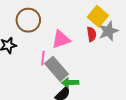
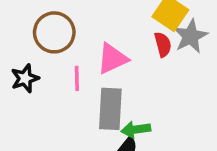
pink line: (43, 58) -> (77, 78), moved
gray rectangle: (57, 69) -> (110, 109), turned 50

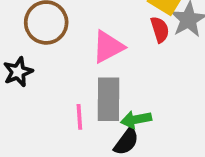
pink line: (77, 78) -> (79, 117), moved

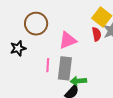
pink line: (79, 117) -> (48, 65), moved

